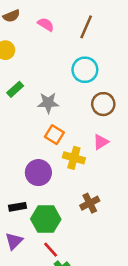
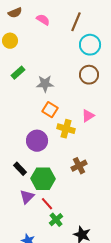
cyan circle: (85, 70) -> (90, 45), moved
brown circle: (103, 104) -> (89, 75), moved
black rectangle: (18, 207) -> (20, 169), turned 56
purple triangle: (14, 241) -> (27, 197), moved

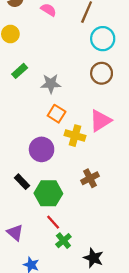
pink triangle: (88, 116) -> (100, 121), size x1.5
purple triangle: (27, 197) -> (15, 233), moved, turned -35

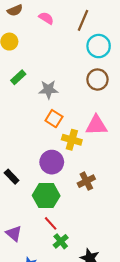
pink triangle: (100, 121) -> (96, 125), turned 30
purple circle: (42, 149) -> (52, 162), moved
black rectangle: (22, 182) -> (12, 177), moved

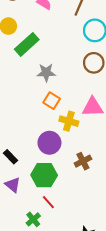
green rectangle: (18, 77) -> (27, 44), moved, size x1.6
purple triangle: (14, 233) -> (13, 185), moved
green cross: (61, 241) -> (33, 219), moved

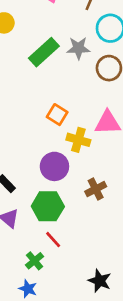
green rectangle: (27, 44) -> (44, 52), moved
gray star: (46, 73) -> (78, 48), moved

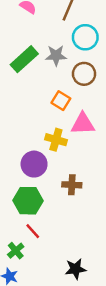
orange square: (57, 115) -> (61, 101), moved
brown cross: (96, 189) -> (72, 185), turned 30
black star: (100, 281) -> (75, 269), turned -30

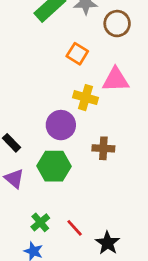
orange square: (61, 101) -> (77, 54), moved
red line: (33, 231) -> (75, 228), moved
black star: (75, 269) -> (107, 243), turned -30

